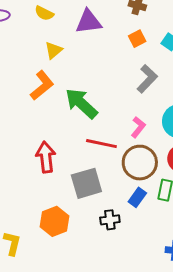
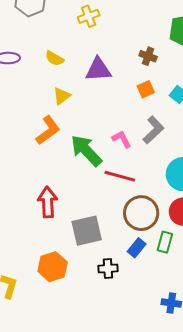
pink L-shape: (138, 127) -> (122, 139), moved, turned -70
red line: (101, 144) -> (120, 176), moved

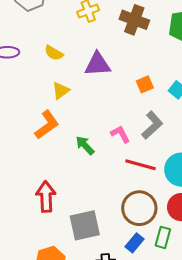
brown cross: (148, 56) -> (134, 20), moved, size x1.6
green arrow: (86, 151) -> (85, 145), size x0.6
red line: (120, 176) -> (140, 165), moved

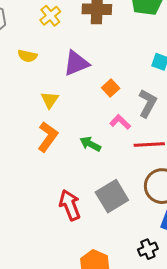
yellow semicircle: (54, 53) -> (27, 56), moved
orange square: (145, 84) -> (111, 88), moved
gray square: (85, 225) -> (112, 196), moved

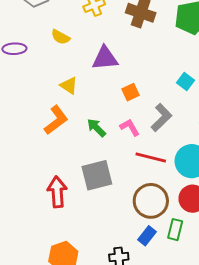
yellow triangle: (50, 100) -> (69, 86), turned -48
green arrow: (90, 144) -> (96, 128), moved
gray square: (112, 196) -> (97, 175), moved

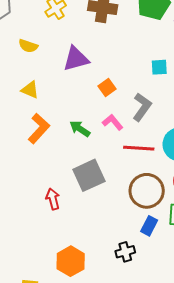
cyan square: (186, 82) -> (159, 67), turned -30
yellow triangle: (69, 86) -> (30, 90), moved
red arrow: (57, 192) -> (53, 199), size x0.7

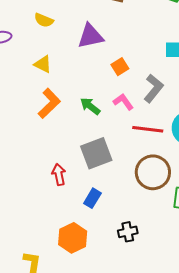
blue rectangle: (149, 226) -> (92, 198), moved

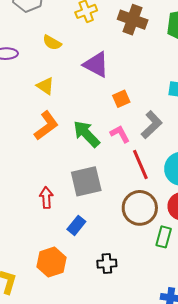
purple triangle: (91, 36) -> (96, 65), turned 32
green arrow: (90, 106) -> (86, 134), size x1.4
red line: (148, 129) -> (140, 165), turned 52

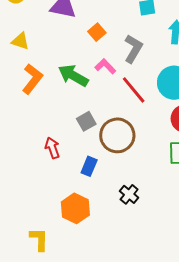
gray square: (86, 181) -> (86, 121), size x0.6
brown circle: (140, 208) -> (117, 135), moved
black cross: (107, 264) -> (129, 194), turned -30

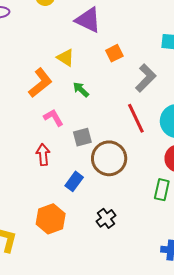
yellow triangle: (20, 41) -> (66, 58), moved
pink L-shape: (105, 66) -> (53, 118), moved
green arrow: (73, 76) -> (81, 90), size x0.6

